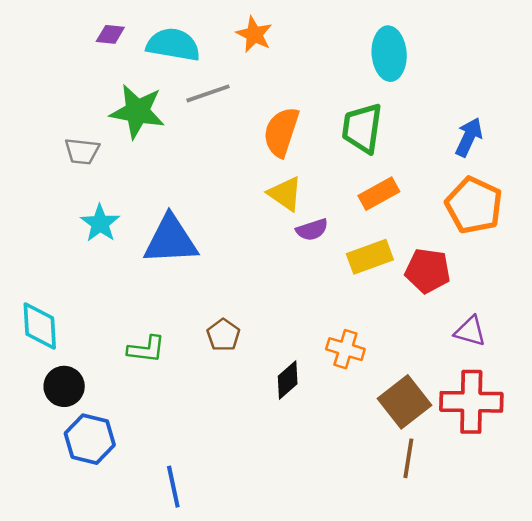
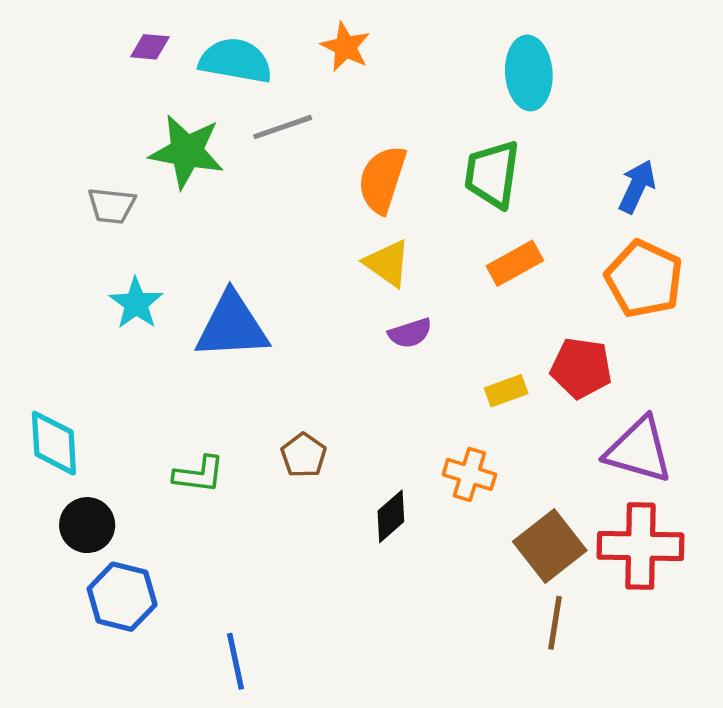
purple semicircle: (312, 230) -> (410, 333), moved
yellow rectangle: (370, 257) -> (506, 391), moved, size x0.7
purple triangle: (470, 331) -> (639, 450), size x1.6

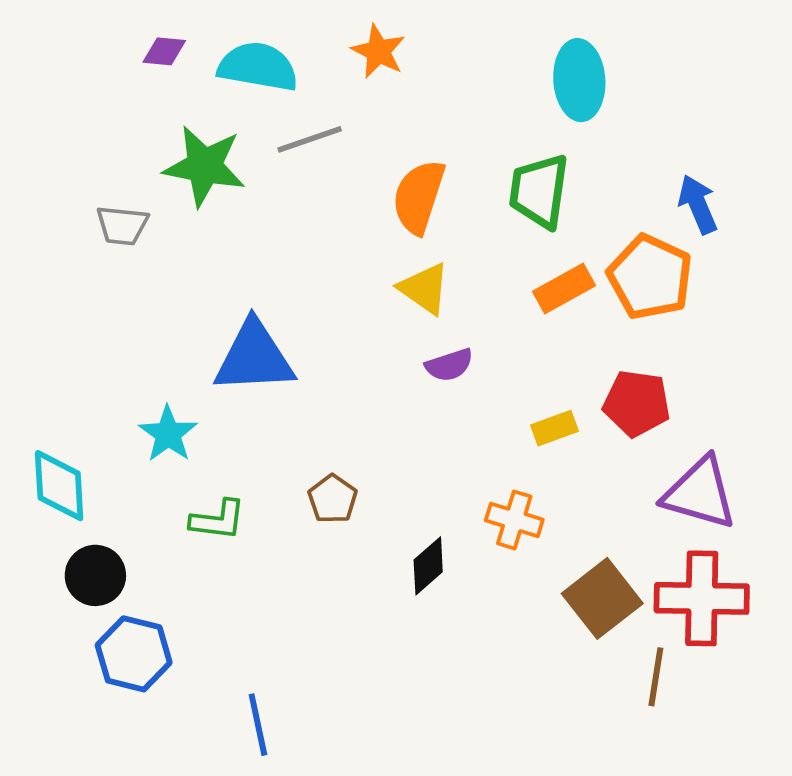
blue arrow: (637, 186) -> (698, 204), turned -48
orange pentagon: (644, 279) -> (650, 277), moved
cyan star: (136, 303) -> (168, 434), moved
brown line: (555, 623) -> (656, 677), moved

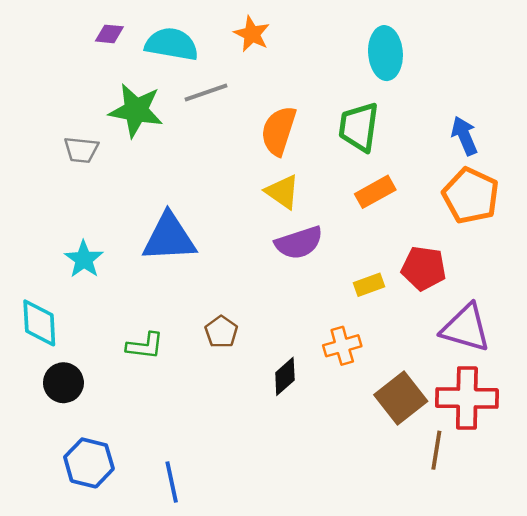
orange pentagon: (650, 277) -> (471, 196), moved
purple semicircle: (449, 365) -> (299, 243), size x1.5
cyan star: (168, 434) -> (84, 259), moved
orange cross: (514, 520) -> (342, 346), turned -33
blue hexagon: (134, 654) -> (89, 463), moved

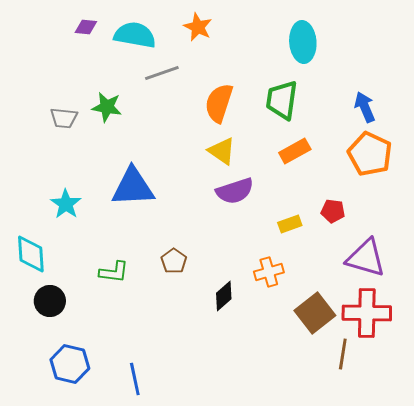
green star: (136, 110) -> (107, 107), moved, size x0.7
red pentagon: (424, 268) -> (333, 211), size x0.7

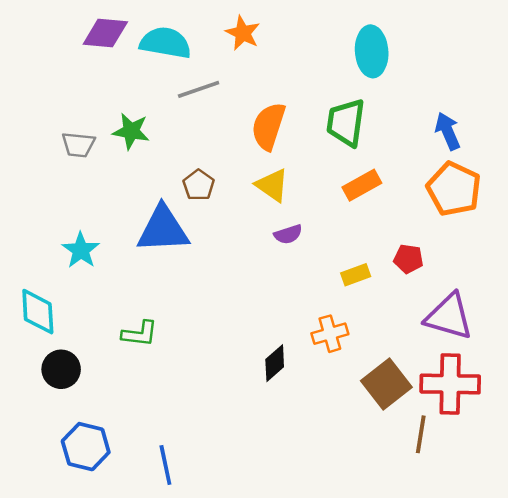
purple diamond: (86, 27) -> (105, 33), size x1.6
purple semicircle: (235, 191) -> (288, 234), size x0.6
brown pentagon: (174, 261) -> (199, 185), moved

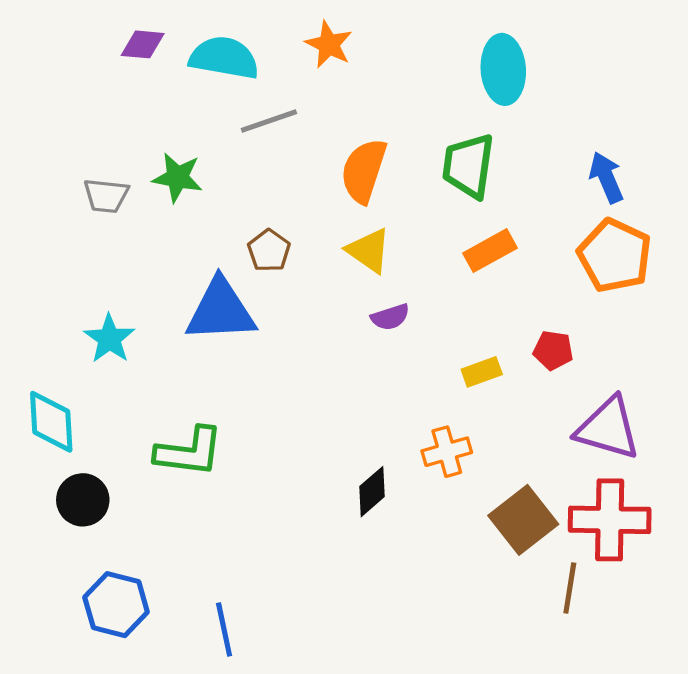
purple diamond: (105, 33) -> (143, 44), size x0.7
green L-shape: (140, 334) -> (189, 452), size x1.4

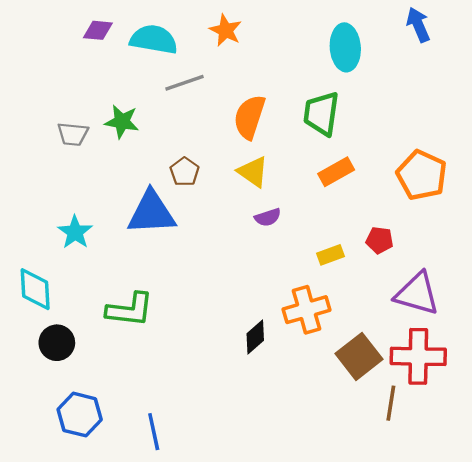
blue arrow: (606, 177) -> (418, 25), moved
orange cross: (447, 452) -> (307, 310), size x1.4

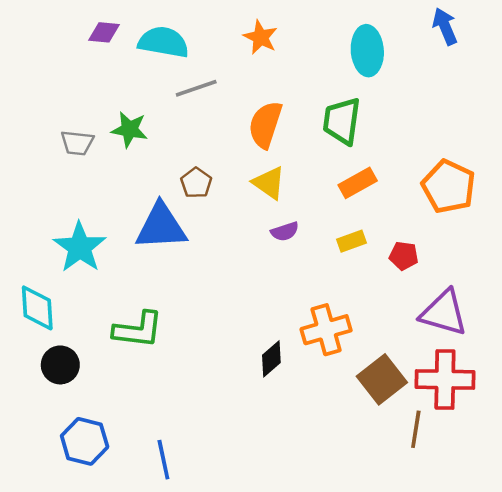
orange star: (226, 30) -> (261, 37), moved
cyan star: (75, 232) -> (80, 247), size x1.4
yellow rectangle: (330, 255) -> (352, 241), moved

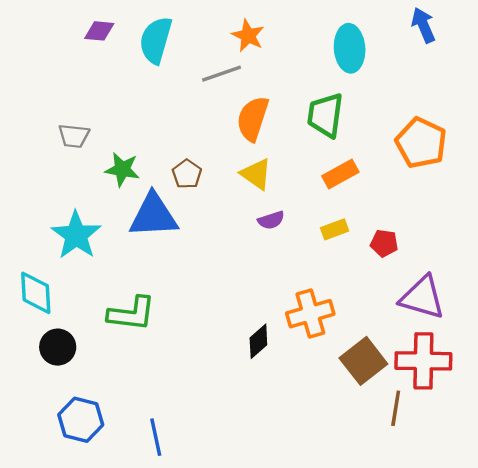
cyan semicircle: (163, 42) -> (156, 40), turned -84
gray line: (196, 88) -> (222, 74), moved
green star: (129, 130) -> (122, 169), moved
orange pentagon: (449, 187) -> (421, 143), moved

